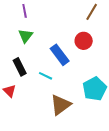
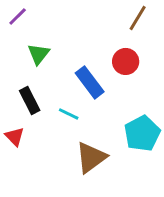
purple line: (25, 11) -> (18, 16), moved, turned 56

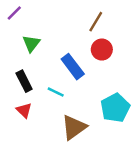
brown line: (138, 18) -> (96, 22), moved
red triangle: (15, 136) -> (24, 110), moved

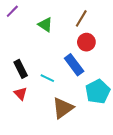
green triangle: (31, 43) -> (45, 25), moved, turned -35
blue rectangle: (73, 67) -> (74, 65), moved

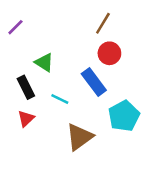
purple line: (12, 11) -> (15, 27), moved
green triangle: (45, 25) -> (44, 62), moved
red triangle: (21, 94) -> (26, 119), turned 32

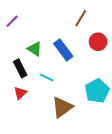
red circle: (109, 53) -> (98, 42), moved
blue rectangle: (94, 82) -> (63, 50), moved

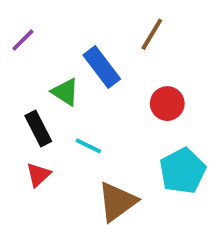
red circle: (98, 42) -> (167, 104), moved
blue rectangle: (63, 50) -> (102, 67), moved

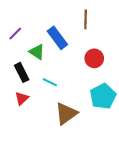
brown line: (152, 34) -> (86, 19), turned -30
purple line: (23, 40) -> (15, 33), moved

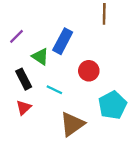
brown line: (86, 19) -> (104, 14), moved
blue rectangle: (57, 38) -> (63, 41), turned 65
red circle: (94, 58) -> (89, 71), moved

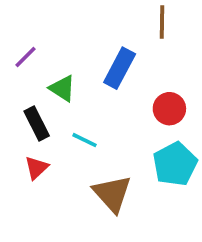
blue rectangle: (63, 41) -> (120, 68), moved
red circle: (89, 71) -> (169, 109), moved
brown triangle: (72, 124) -> (112, 194), turned -36

